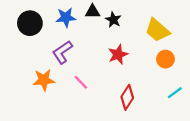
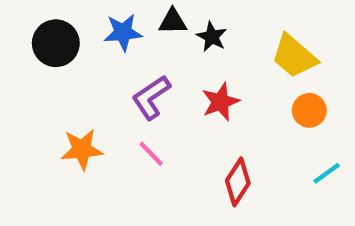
purple L-shape: (62, 52) -> (151, 97), moved

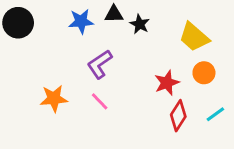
black circle: (56, 43) -> (18, 23), moved
red star: (220, 102) -> (167, 83), moved
red diamond: (238, 182) -> (178, 116), moved

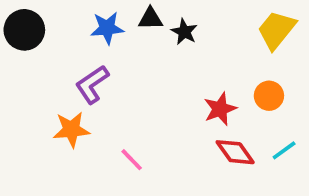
yellow trapezoid: (194, 37) -> (276, 30), moved, turned 88
purple L-shape: (100, 64) -> (92, 84), moved
pink line: (100, 101) -> (132, 160), moved
red diamond: (178, 116) -> (235, 152), turned -68

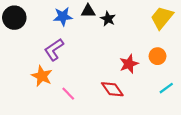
orange star: (71, 130) -> (42, 76), turned 30
red diamond: (235, 152) -> (112, 89), moved
pink line: (132, 160) -> (68, 94), moved

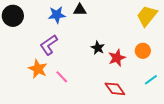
black star: (108, 19) -> (98, 48), moved
red diamond: (112, 89) -> (115, 89), moved
pink line: (68, 94) -> (62, 77), moved

